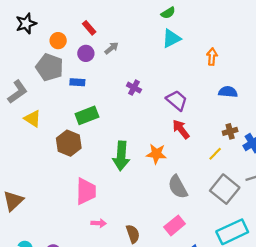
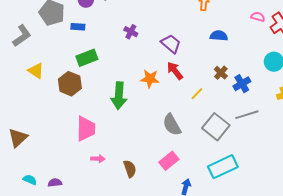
yellow triangle: (32, 119) -> (36, 71), moved
brown cross: (230, 131) -> (221, 73), turned -32
orange star: (156, 154) -> (150, 79), moved
yellow line: (215, 154) -> (197, 94), moved

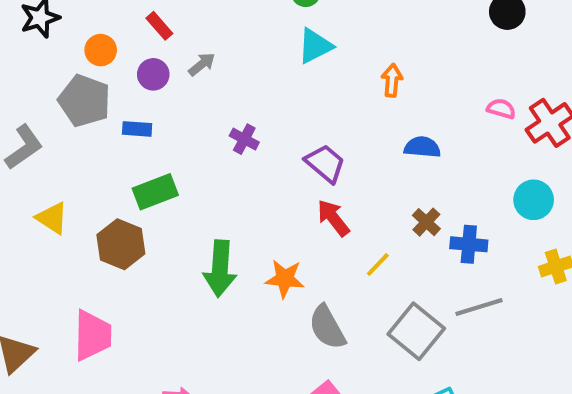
orange star: (150, 79) -> (285, 279), moved
blue cross: (242, 84) -> (469, 244), turned 36
pink trapezoid: (86, 129) -> (93, 335), moved

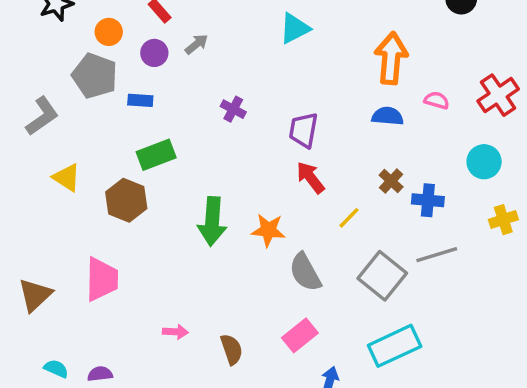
orange arrow: (392, 80) -> (391, 58), moved, size x1.8
pink semicircle: (501, 109) -> (437, 100), moved
purple trapezoid: (325, 163) -> (303, 130), turned -120

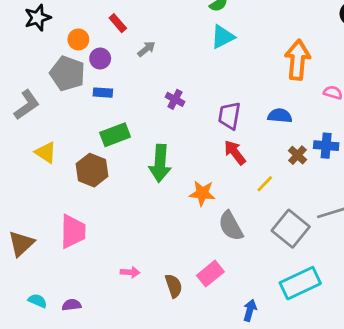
purple circle: (154, 53) -> (100, 59), moved
blue semicircle: (388, 116) -> (280, 116), moved
blue cross: (428, 200) -> (326, 146), moved
green arrow: (212, 221) -> (160, 163), moved
pink rectangle: (300, 335) -> (210, 274), moved

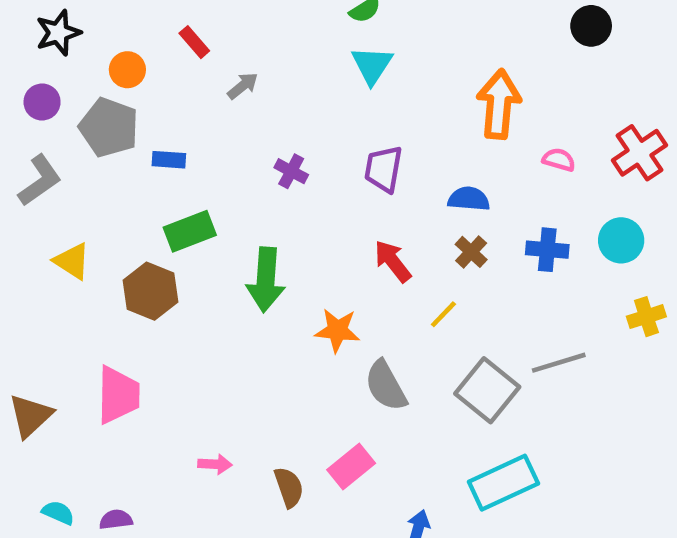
cyan triangle: (223, 37) -> (372, 65), turned -30
purple circle: (100, 59) -> (42, 102), moved
purple trapezoid: (229, 116) -> (383, 169), moved
brown cross: (297, 155) -> (471, 252), moved

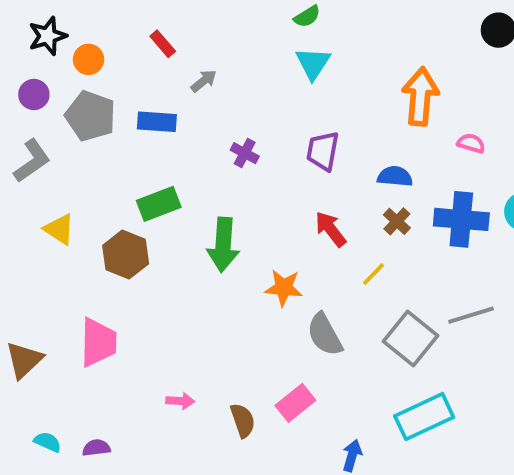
orange circle: (127, 70) -> (89, 59), moved
blue rectangle: (169, 160) -> (157, 122), moved, size x1.4
blue cross: (547, 250) -> (461, 219), size x1.5

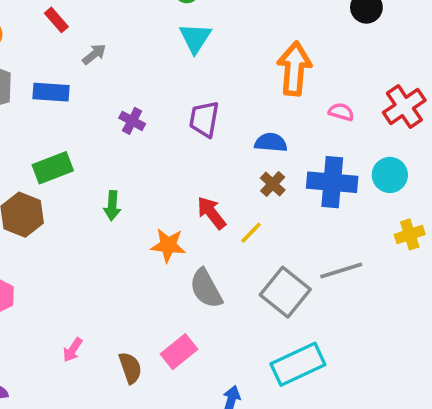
red arrow: (331, 229) -> (211, 213), moved
green arrow: (223, 245) -> (112, 206), size x0.6
pink arrow: (180, 401) -> (73, 350), turned 120

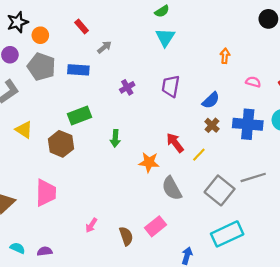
orange arrow: (294, 69) -> (225, 56), size x0.5
purple cross: (132, 121) -> (127, 87), turned 32
blue semicircle: (271, 143) -> (211, 100), turned 132

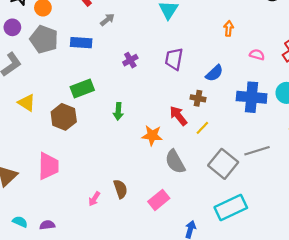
brown cross: (212, 125) -> (198, 98), moved, turned -32
brown semicircle: (126, 236) -> (120, 189), moved

